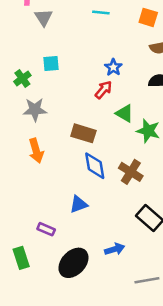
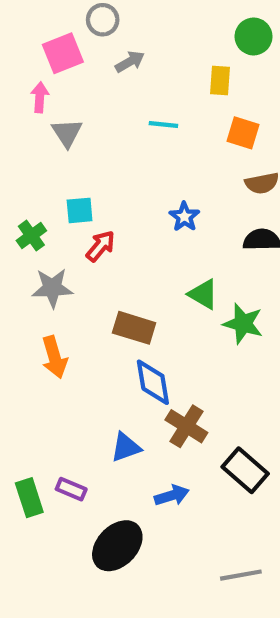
red arrow: (103, 90) -> (101, 246), moved
brown cross: (131, 172) -> (186, 426), moved
blue arrow: (115, 249) -> (172, 495), moved
green rectangle: (21, 258) -> (29, 498), moved

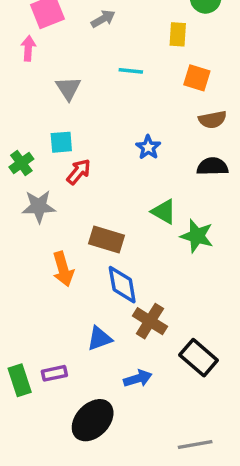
gray triangle: (67, 133) -> (68, 88), moved
orange arrow: (54, 357) -> (63, 269), moved
purple rectangle: (71, 489) -> (54, 373), turned -35

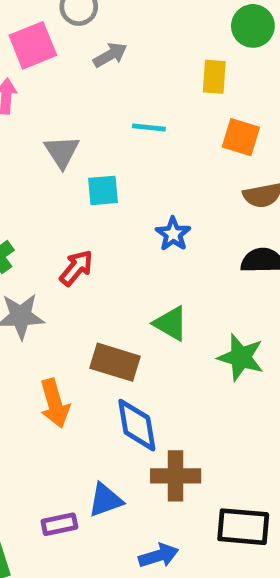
cyan square: (61, 142) -> (103, 190), moved
green triangle: (164, 212) -> (171, 323), moved
brown cross: (150, 321) -> (176, 476), turned -32
black rectangle: (199, 358) -> (243, 527), turned -36
purple rectangle: (54, 373) -> (59, 524), moved

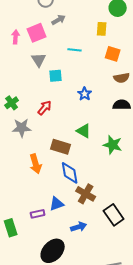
pink square: (33, 45) -> (37, 33), moved
brown cross: (176, 476) -> (86, 194), turned 30
black rectangle: (243, 527) -> (114, 215), turned 50

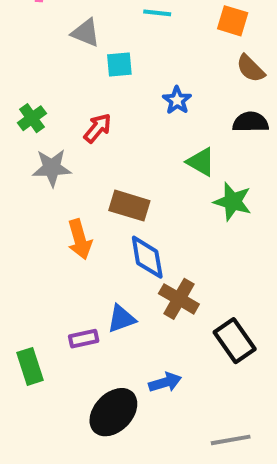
gray triangle: (39, 60) -> (86, 33), turned -35
brown semicircle: (122, 78) -> (250, 69), turned 56
green triangle: (84, 131) -> (201, 162), moved
blue arrow: (79, 227) -> (165, 382), moved

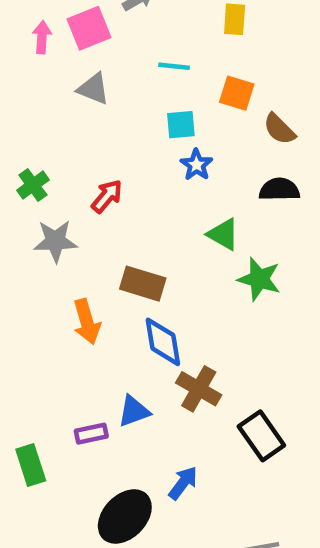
orange square: (233, 21) -> (237, 93), moved
cyan square: (119, 65) -> (181, 125), moved
blue arrow: (165, 382) -> (183, 483), turned -36

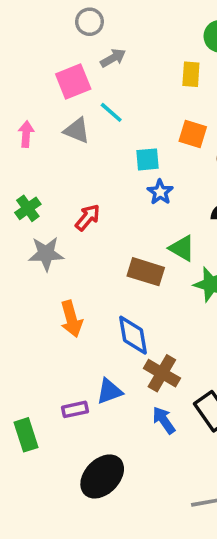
pink arrow: (42, 37) -> (26, 134), moved
cyan line: (174, 66) -> (111, 112), moved, turned 35
brown rectangle: (143, 284) -> (146, 272), moved
blue arrow: (183, 483) -> (164, 420), moved, turned -72

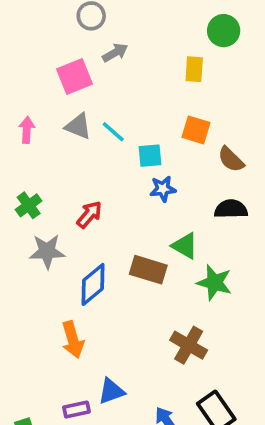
cyan line: (111, 112) -> (113, 132), moved
blue star: (160, 192) -> (163, 189), turned 30
orange arrow: (71, 319) -> (73, 340), moved
blue diamond: (133, 335) -> (93, 284), moved, turned 60
brown cross: (162, 373) -> (189, 345), moved

